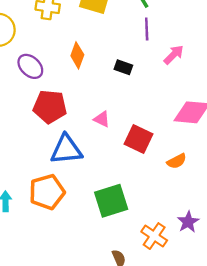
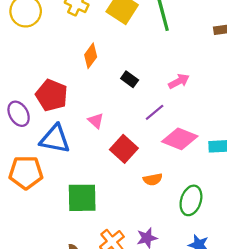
purple line: (147, 29) -> (155, 112), moved, turned 36
purple ellipse: (30, 66) -> (19, 114), moved

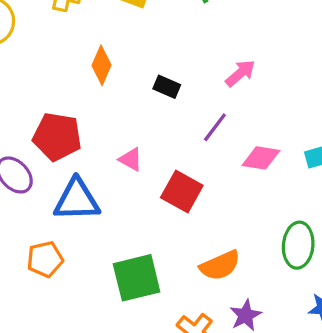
pink diamond: (180, 139) -> (261, 158), size x0.7
orange pentagon: (26, 172) -> (45, 259), size x0.7
orange semicircle: (153, 179) -> (220, 265), moved, size x1.4

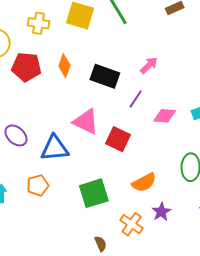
black rectangle: (167, 87) -> (105, 76), size x1.8
red pentagon: (57, 137) -> (26, 67), moved
pink triangle: (131, 159) -> (86, 122), size x1.8

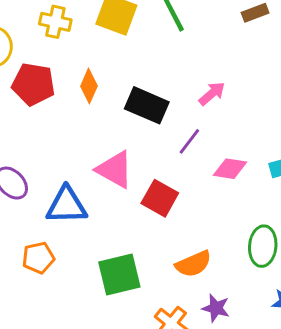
purple star: (161, 212) -> (216, 308), turned -30

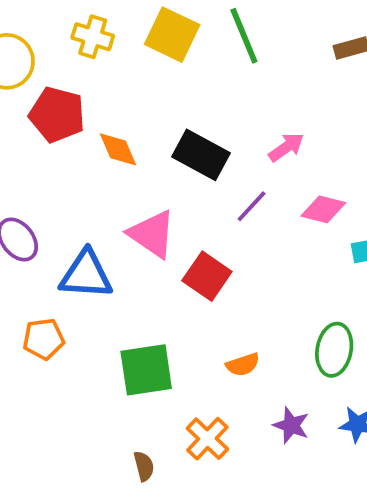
orange diamond: (89, 86) -> (118, 149), moved, turned -52
pink diamond: (230, 169) -> (323, 209), moved
orange semicircle: (193, 264) -> (243, 365), size x0.7
purple star: (216, 308) -> (291, 425), moved

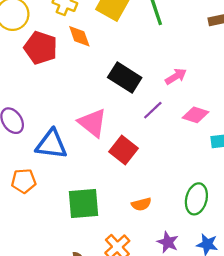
orange diamond: (118, 149) -> (79, 36), moved

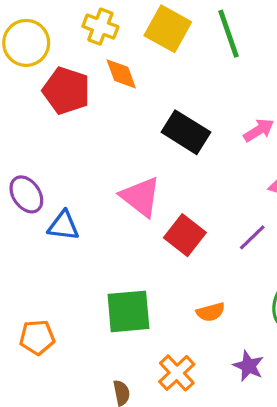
purple line: (153, 110) -> (252, 237), moved
blue triangle: (52, 144) -> (63, 226), moved, size x0.7
orange pentagon: (24, 181) -> (37, 337), moved

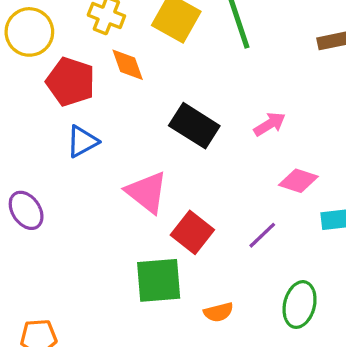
purple ellipse: (26, 194) -> (26, 210), moved
blue triangle: (63, 226) -> (82, 141), moved, turned -36
green square: (128, 311) -> (159, 280), moved

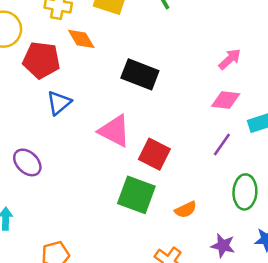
pink arrow: (270, 124) -> (230, 59), moved
purple line: (262, 235) -> (222, 145), moved
green square: (159, 280) -> (136, 195), turned 36

